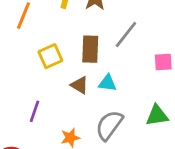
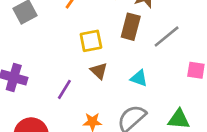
brown rectangle: (90, 49) -> (131, 27), moved
brown triangle: (80, 85) -> (99, 71), moved

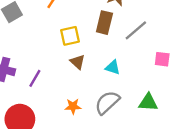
purple line: (64, 89) -> (35, 78), moved

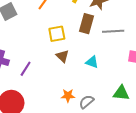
gray line: (136, 30) -> (113, 31), turned 35
gray semicircle: (107, 102) -> (87, 102), moved, size x0.7
orange star: (73, 106) -> (68, 96), moved

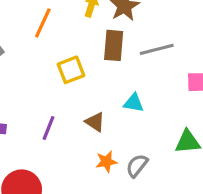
brown triangle: (62, 56) -> (95, 122), moved
purple line: (26, 69) -> (48, 128), moved

